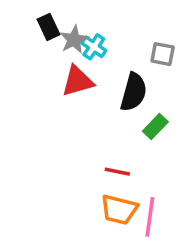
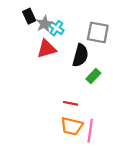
gray square: (163, 54) -> (98, 32), size x1.5

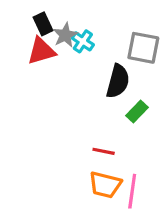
red triangle: (47, 49) -> (41, 51), moved

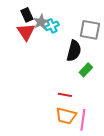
cyan cross: (83, 41) -> (52, 26), turned 32
red triangle: (41, 51) -> (26, 32), turned -48

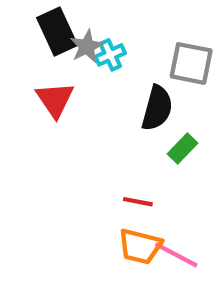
black rectangle: (27, 15) -> (57, 31), size x1.5
red triangle: (26, 32) -> (55, 100), moved
pink line: (83, 120) -> (176, 255), turned -70

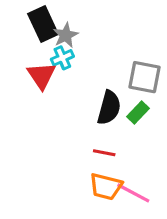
cyan cross: (110, 55) -> (62, 58), moved
gray square: (191, 63) -> (144, 77), moved
black semicircle: (157, 108) -> (109, 108), moved

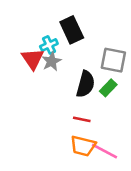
black rectangle: (43, 24) -> (72, 30), moved
gray star: (66, 35) -> (51, 61), moved

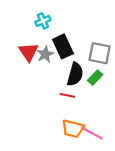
black rectangle: (72, 30) -> (63, 46), moved
cyan cross: (49, 45) -> (43, 21), moved
red line: (82, 119) -> (67, 95), moved

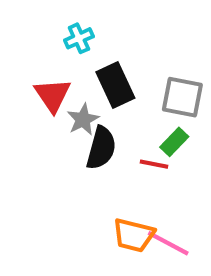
gray star: (45, 54) -> (83, 119), moved
black semicircle: (75, 74) -> (101, 148), moved
red line: (67, 95) -> (154, 164), moved

